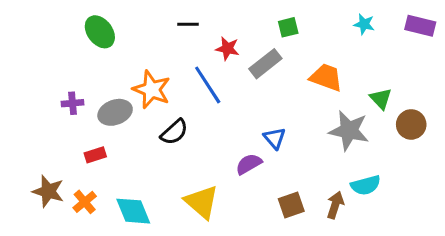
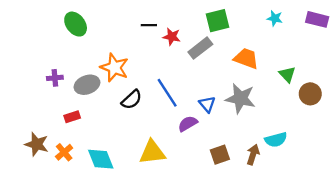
black line: (188, 24) -> (149, 25), moved
green square: (288, 27) -> (218, 21), size x1.5
blue line: (208, 85) -> (167, 93), moved
gray star: (349, 131) -> (240, 98), moved
yellow triangle: (202, 202) -> (152, 152), turned -48

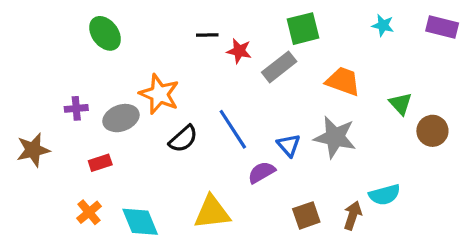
brown star: (37, 144) -> (33, 150), moved, turned -30

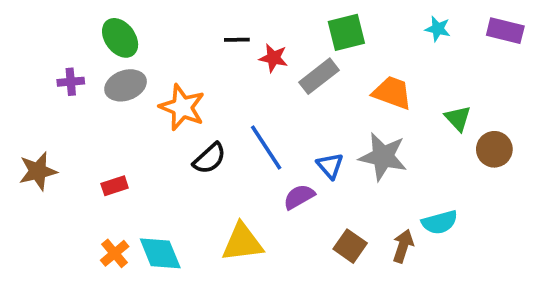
purple cross: (76, 108) -> (71, 82), moved
gray ellipse: (121, 118) -> (126, 85), moved
orange cross: (89, 212) -> (115, 253), moved
brown square: (306, 215) -> (350, 246), turned -36

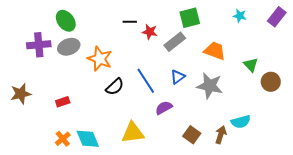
purple rectangle: (505, 31) -> (277, 17), turned -66
purple cross: (71, 82) -> (39, 45), size x1.6
blue triangle: (330, 166) -> (178, 77), moved, turned 35

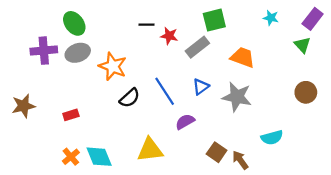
green triangle: (251, 65) -> (302, 45), moved
brown arrow: (221, 135) -> (240, 160), moved, turned -54

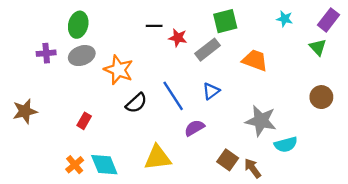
green ellipse: (74, 23) -> (78, 25), turned 50
purple cross: (44, 51) -> (46, 53), size x0.7
gray star: (237, 97) -> (261, 121), moved
red rectangle: (71, 115) -> (84, 121), moved, turned -42

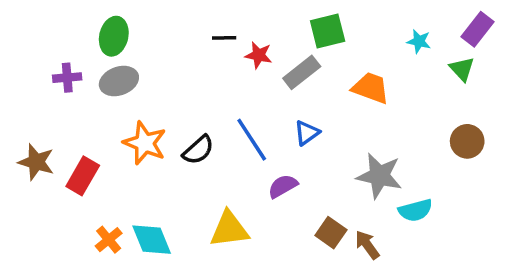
cyan star: (285, 19) -> (419, 41), moved
orange star: (119, 70) -> (145, 143), moved
brown star: (25, 111) -> (36, 162), turned 30
red rectangle: (84, 121) -> (83, 176), moved, size x1.5

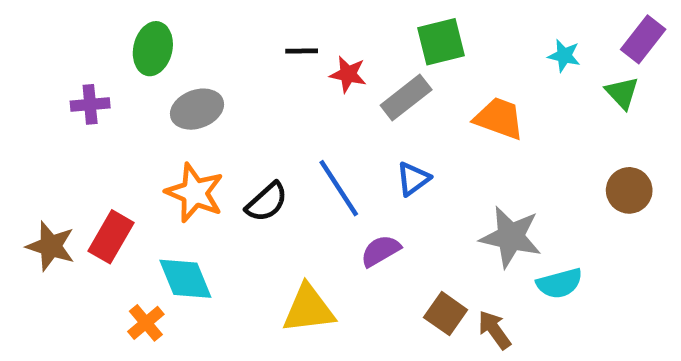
gray ellipse: (119, 81) -> (197, 109), moved
brown star: (36, 162) -> (51, 246), moved
cyan diamond: (152, 240) -> (185, 279), moved

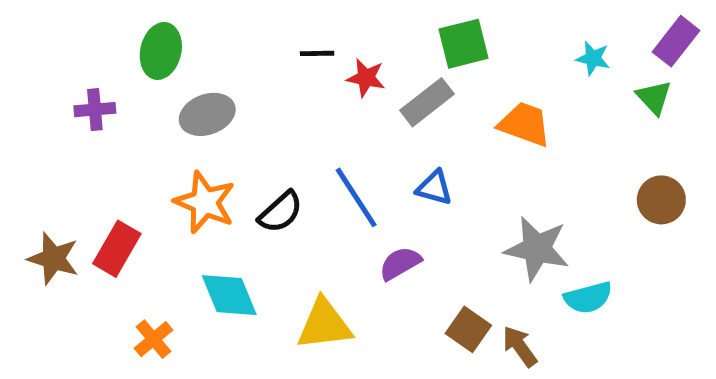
blue triangle: (413, 179) -> (434, 188), turned 51
cyan diamond: (185, 279) -> (229, 295), moved

